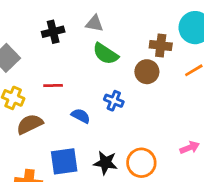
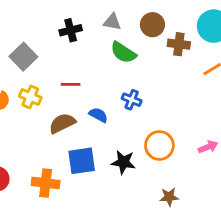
brown circle: (147, 72) -> (152, 25), moved
brown semicircle: (30, 124) -> (62, 123), moved
orange circle: (141, 163) -> (159, 146), moved

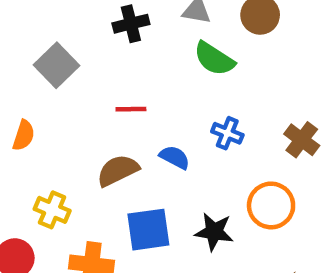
brown cross: (179, 44) -> (302, 140), moved, turned 30
yellow cross: (30, 97) -> (52, 210), moved

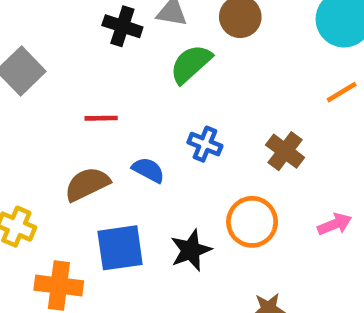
black cross: (131, 24) -> (122, 26), moved, turned 32
green semicircle: (214, 59) -> (191, 64), turned 105
black star: (214, 232) -> (191, 250), turned -30

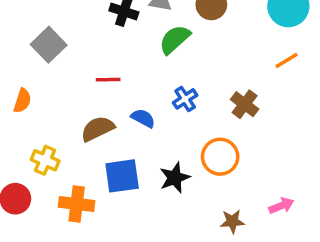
blue cross: (205, 144) -> (185, 99), turned 35
pink arrow: (335, 224) -> (281, 206), moved

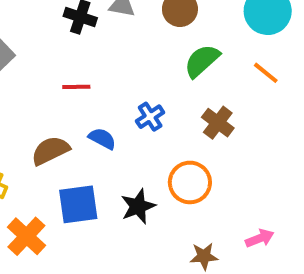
green semicircle: (175, 39) -> (202, 61), moved
orange line: (287, 60) -> (266, 73), turned 70
red line: (108, 80) -> (76, 87), moved
orange cross: (77, 204) -> (26, 236), turned 36

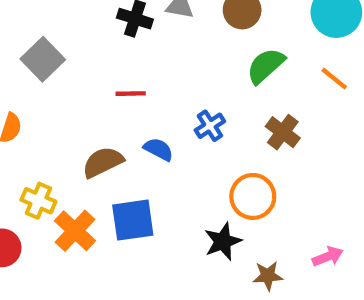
black star: (138, 206) -> (223, 241), moved
orange cross: (26, 236) -> (75, 231), moved

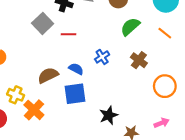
gray square: (43, 59) -> (43, 23), moved
red line: (131, 94) -> (69, 34), moved
orange circle: (253, 196) -> (165, 86), moved
blue square: (133, 220) -> (75, 94), moved

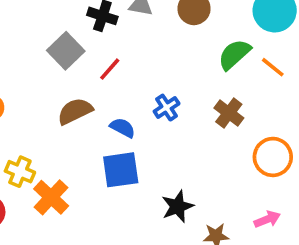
green semicircle: (130, 27) -> (234, 54), moved
red line: (69, 34) -> (110, 69), turned -48
brown semicircle: (48, 75) -> (75, 111), moved

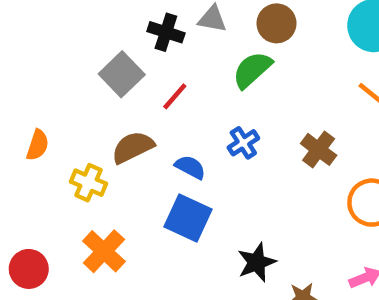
green semicircle: (234, 54) -> (252, 70), moved
blue square: (121, 170) -> (188, 218), turned 33
yellow cross: (20, 172) -> (88, 183), moved

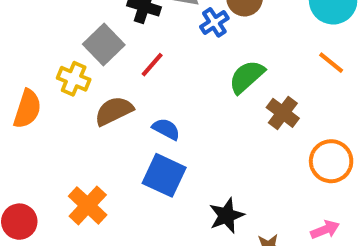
green semicircle: (252, 70) -> (247, 77), moved
blue cross: (243, 143) -> (214, 22), moved
orange semicircle: (38, 145) -> (27, 109), size x1.4
yellow cross: (88, 183) -> (74, 79), moved

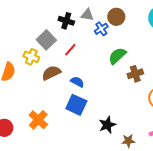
brown cross: (283, 113) -> (135, 74), turned 35

